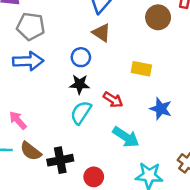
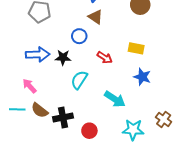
blue arrow: (28, 61) -> (38, 54), moved
yellow rectangle: (141, 69) -> (136, 48), moved
black star: (80, 84) -> (63, 57), moved
red arrow: (113, 100) -> (105, 57), moved

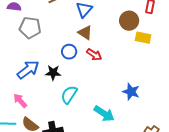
yellow rectangle: (136, 48) -> (143, 38), moved
blue arrow: (38, 54) -> (28, 70), turned -35
red arrow: (105, 57) -> (94, 55), moved

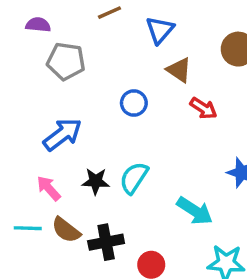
brown triangle: (85, 33) -> (179, 70), moved
red arrow: (94, 55) -> (203, 108), moved
black star: (53, 73) -> (96, 181), moved

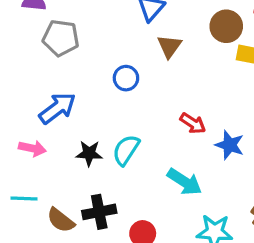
brown triangle: (179, 70) -> (169, 46), turned 32
red arrow: (203, 108) -> (193, 123), moved
pink arrow: (49, 188) -> (32, 148), moved, turned 144
brown semicircle: (66, 230) -> (61, 220), moved

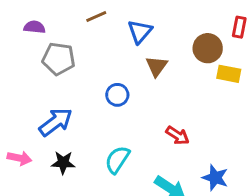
blue star: (230, 145) -> (215, 178), moved
pink arrow: (32, 148) -> (19, 158), moved
black star: (89, 153) -> (63, 163), moved

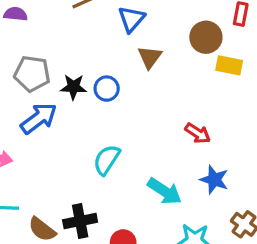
gray pentagon: (59, 59) -> (32, 74), moved
red arrow: (178, 136) -> (198, 133), moved
black star: (63, 163) -> (73, 87), moved

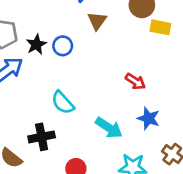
black star: (73, 87) -> (36, 45), turned -30
cyan semicircle: (107, 160) -> (63, 103), turned -75
black cross: (80, 221) -> (42, 137), moved

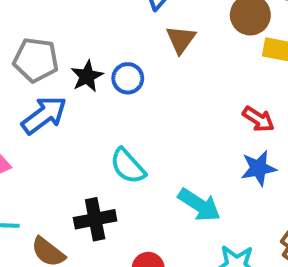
red arrow: (135, 81) -> (258, 119), moved
blue star: (148, 118) -> (258, 168), moved, turned -30

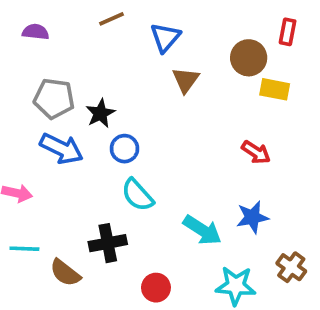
blue circle: (128, 78) -> (124, 149), moved
blue arrow: (44, 115) -> (61, 149), turned 63
blue star: (258, 168) -> (252, 217), moved

